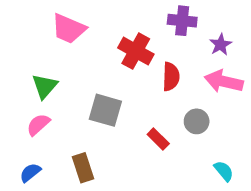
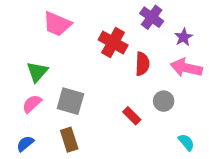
purple cross: (182, 21) -> (152, 17), turned 30
gray square: (105, 110) -> (70, 101), moved

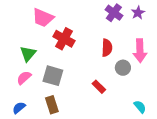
purple star: (184, 37) -> (138, 13), moved
red cross: (113, 42) -> (64, 39), moved
pink arrow: (186, 68) -> (140, 51), turned -105
gray circle: (164, 101) -> (123, 68), moved

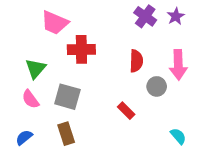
red cross: (64, 39) -> (81, 49), turned -30
pink semicircle: (24, 78) -> (30, 99), turned -84

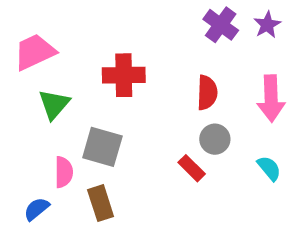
pink trapezoid: (55, 23) -> (35, 52), moved, turned 132
gray circle: (157, 86) -> (215, 139), moved
pink semicircle: (30, 99) -> (64, 172), moved, turned -144
cyan semicircle: (178, 136) -> (269, 168), moved

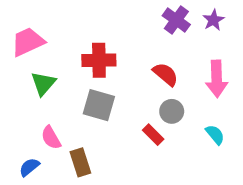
red semicircle: (207, 93) -> (166, 74), turned -52
gray square: (102, 147) -> (99, 105), moved
pink semicircle: (64, 172) -> (51, 138), turned 150

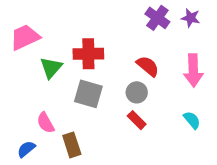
purple star: (213, 20) -> (191, 18), turned -30
green triangle: (43, 84) -> (51, 68), moved
gray circle: (172, 111) -> (137, 92), moved

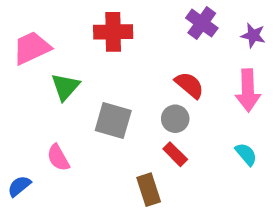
purple star: (191, 18) -> (253, 35), moved
red cross: (88, 54) -> (113, 32), moved
brown rectangle: (72, 145) -> (149, 190), moved
blue semicircle: (26, 149) -> (19, 186), moved

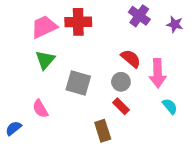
pink trapezoid: (32, 48) -> (44, 27), moved
pink arrow: (248, 90) -> (158, 73), moved

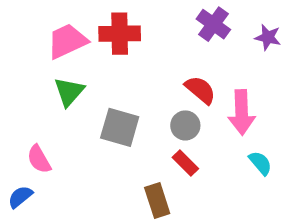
pink semicircle: (40, 109) -> (39, 159), moved

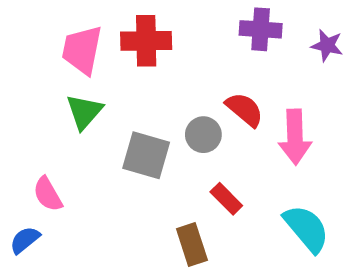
purple cross: (213, 24) -> (261, 29), turned -32
pink trapezoid: (67, 41) -> (82, 50), turned -54
gray circle: (185, 125) -> (203, 135), moved
cyan semicircle: (260, 163) -> (306, 229), moved, size x1.6

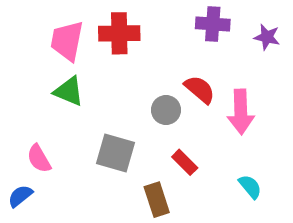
green triangle: (84, 112) -> (69, 91), turned -48
gray square: (146, 155) -> (116, 153), moved
cyan semicircle: (306, 229) -> (250, 187), size x0.6

